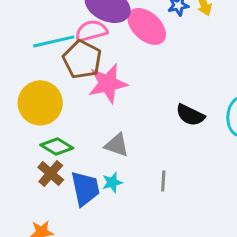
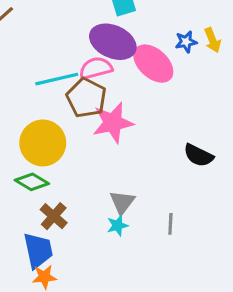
gray triangle: (117, 145) -> (122, 202), moved, turned 48
green diamond: (57, 146) -> (32, 182), moved
blue trapezoid: (85, 188) -> (38, 250), moved

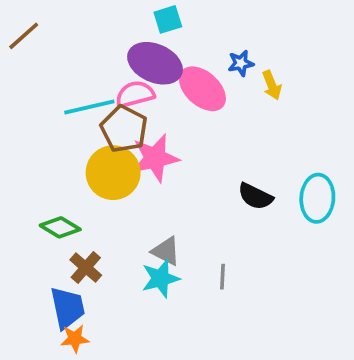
yellow arrow: (213, 40) -> (272, 85), moved
yellow circle: (43, 143) -> (113, 173), moved
gray triangle: (122, 202) -> (166, 251), turned -40
cyan star: (118, 225) -> (160, 278), size x1.5

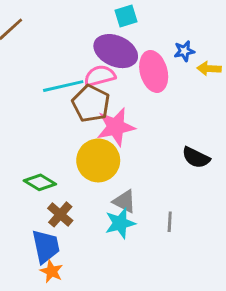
yellow arrow: (272, 85) -> (209, 69), turned 115
pink ellipse: (202, 89) -> (154, 71), turned 33
yellow circle: (113, 173) -> (98, 160), moved
orange star: (75, 339) -> (52, 271), turned 30

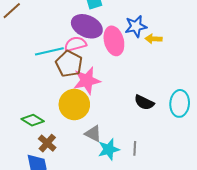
blue star: (184, 51) -> (136, 26), size x1.5
gray line: (170, 222) -> (135, 148), moved
cyan star: (120, 223) -> (109, 149), moved

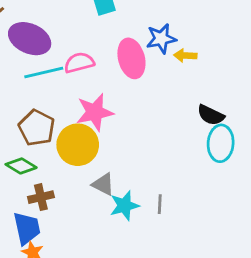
purple ellipse: (87, 26) -> (30, 39), moved
brown pentagon: (69, 64) -> (37, 128), moved
black semicircle: (144, 102) -> (211, 115), moved
brown cross: (47, 143) -> (41, 197), turned 36

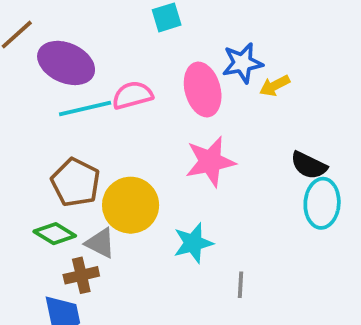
yellow arrow: (185, 56) -> (275, 86), turned -30
pink star: (95, 112) -> (210, 162), moved
gray triangle: (103, 184) -> (100, 243), moved
cyan star: (124, 206) -> (193, 243), moved

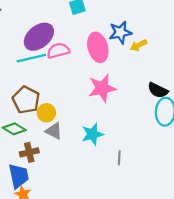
purple ellipse: (66, 63) -> (39, 37), moved, turned -64
yellow circle: (131, 205) -> (46, 113), moved, size x0.6
gray triangle: (100, 243) -> (54, 131), moved

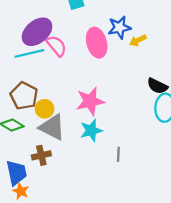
pink semicircle: (58, 51) -> (57, 46), turned 65
pink star: (102, 88) -> (90, 101), moved
gray triangle: (54, 131) -> (52, 127), size x1.5
brown cross: (29, 152) -> (41, 155), moved

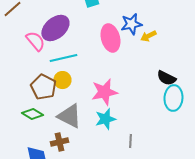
pink semicircle: (57, 46) -> (35, 41), moved
cyan line: (29, 53) -> (63, 58), moved
yellow circle: (45, 109) -> (62, 80), moved

